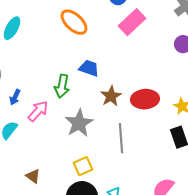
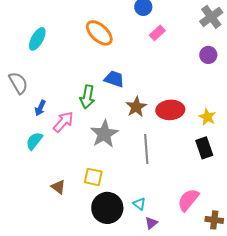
pink rectangle: (132, 22) -> (157, 33), size x0.6
yellow square: (83, 166) -> (93, 177), moved, turned 36

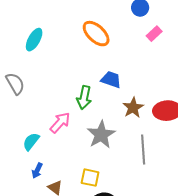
blue arrow: (40, 108) -> (37, 171), moved

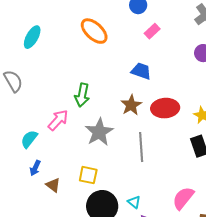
blue trapezoid: (111, 80) -> (141, 71), moved

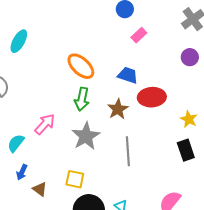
orange ellipse: (94, 31) -> (81, 66), moved
green arrow: (82, 95) -> (82, 99), moved
red ellipse: (165, 108) -> (152, 97), moved

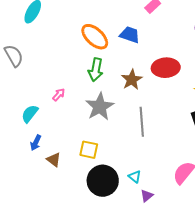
blue trapezoid: (128, 75) -> (130, 35), moved
pink arrow: (45, 124) -> (59, 95), size x0.6

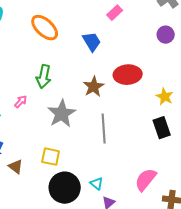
blue trapezoid: (130, 35) -> (92, 42), turned 40
orange ellipse: (95, 37) -> (45, 28), moved
green arrow: (96, 70) -> (44, 77), moved

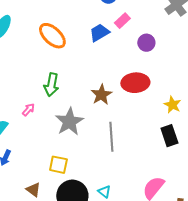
purple circle: (166, 35) -> (146, 43), moved
blue trapezoid: (92, 42) -> (99, 33), moved, turned -90
brown triangle: (16, 167) -> (33, 190), moved

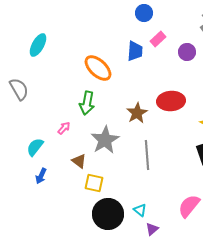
blue trapezoid: (99, 33) -> (135, 51), turned 125
orange ellipse: (52, 36) -> (98, 68), moved
purple circle: (146, 43) -> (187, 52), moved
brown triangle: (33, 190) -> (79, 161), moved

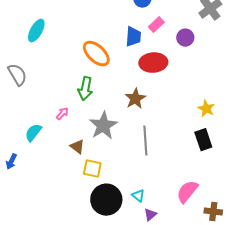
red ellipse: (171, 101) -> (153, 63), moved
blue arrow: (41, 176) -> (11, 162), moved

